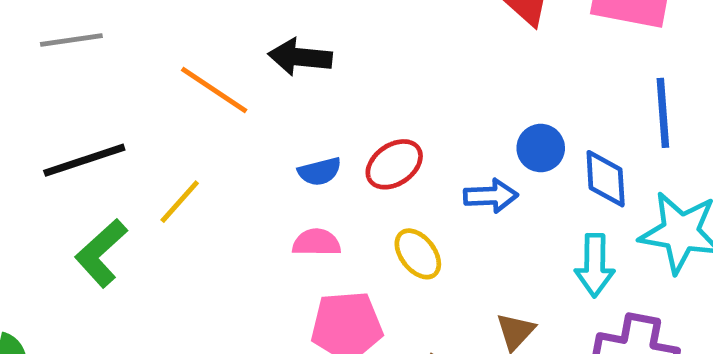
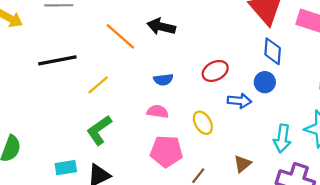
red ellipse: (394, 164) -> (215, 71), moved
blue diamond: (606, 179) -> (273, 51), moved
green L-shape: (101, 253) -> (99, 130), moved

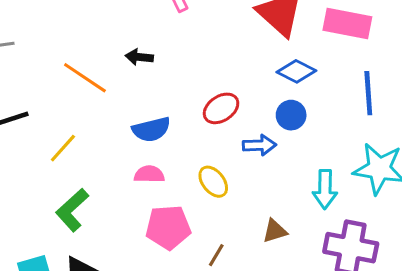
black arrow: (161, 27) -> (139, 57), size x0.7
blue diamond: (273, 51) -> (296, 71), turned -60
blue semicircle: (163, 80) -> (151, 129), size x1.4
brown triangle: (242, 164) -> (275, 231), turned 30

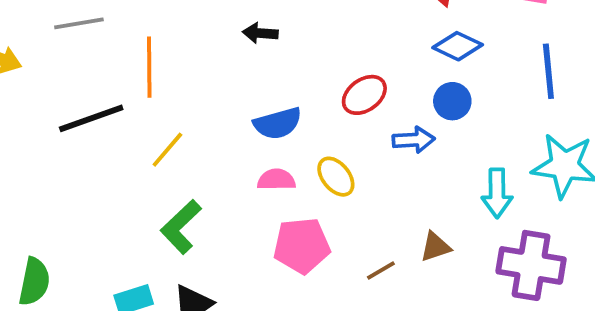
orange line: (85, 78) -> (149, 67), moved, turned 57
yellow ellipse: (213, 182) -> (336, 177), moved
brown line: (216, 255) -> (381, 270), moved, turned 30

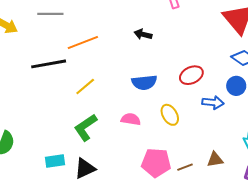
orange line: (149, 67) -> (83, 42), turned 60
pink semicircle: (276, 180) -> (131, 119), moved
pink pentagon: (302, 246) -> (156, 163), moved

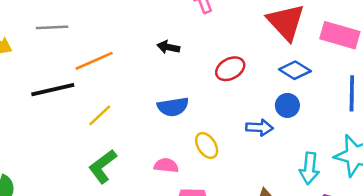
red ellipse: (191, 75) -> (230, 69), moved
pink semicircle: (131, 119) -> (166, 166), moved

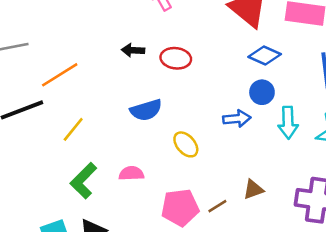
red ellipse: (230, 69) -> (176, 58), moved, turned 44
pink semicircle: (166, 166) -> (131, 173), moved
cyan arrow: (309, 168) -> (288, 123), moved

